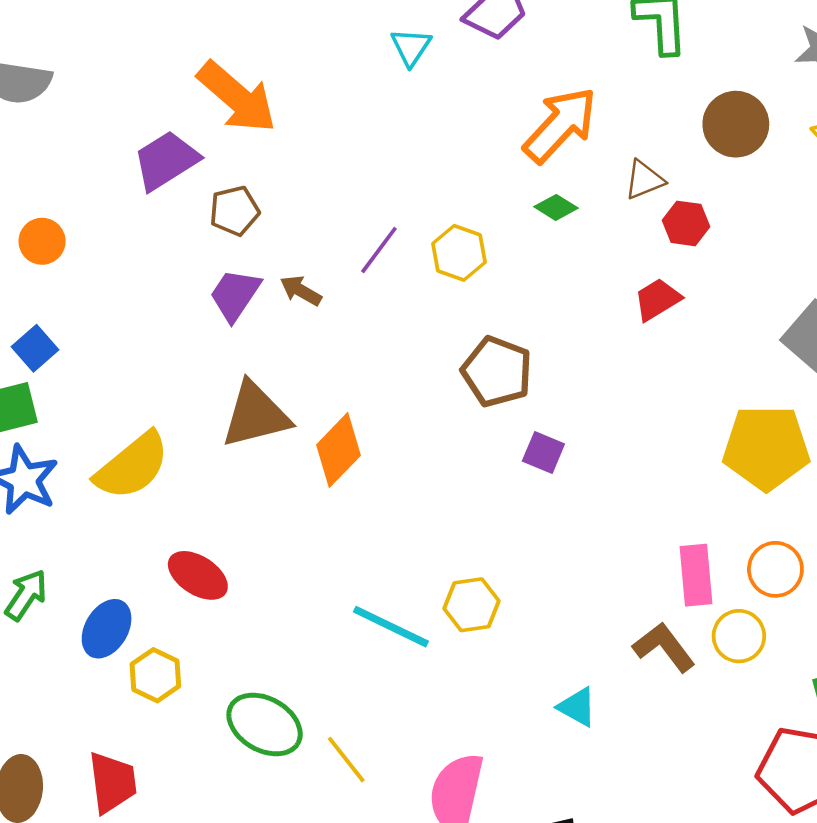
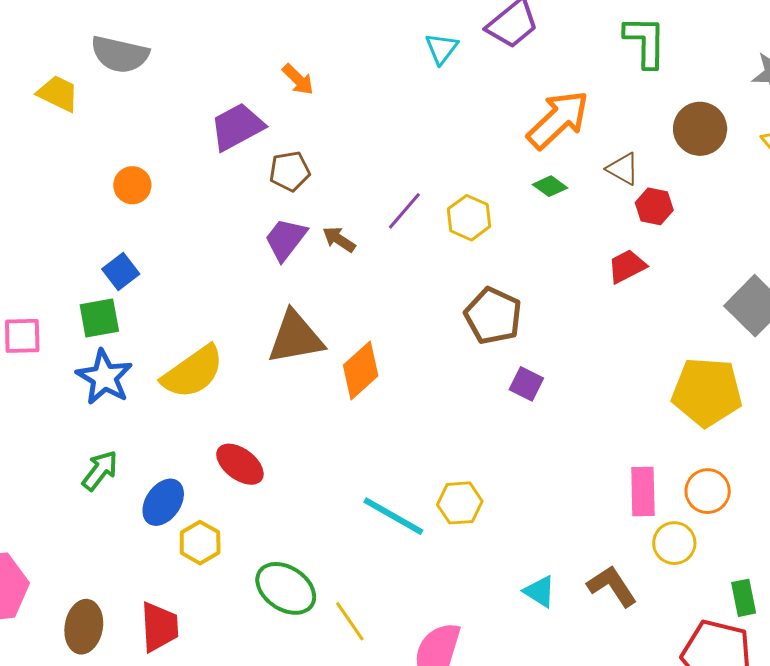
orange arrow: (237, 97) -> (298, 79), size x0.5
brown triangle: (644, 180) -> (623, 169), turned 48
brown L-shape: (664, 647) -> (612, 586), moved

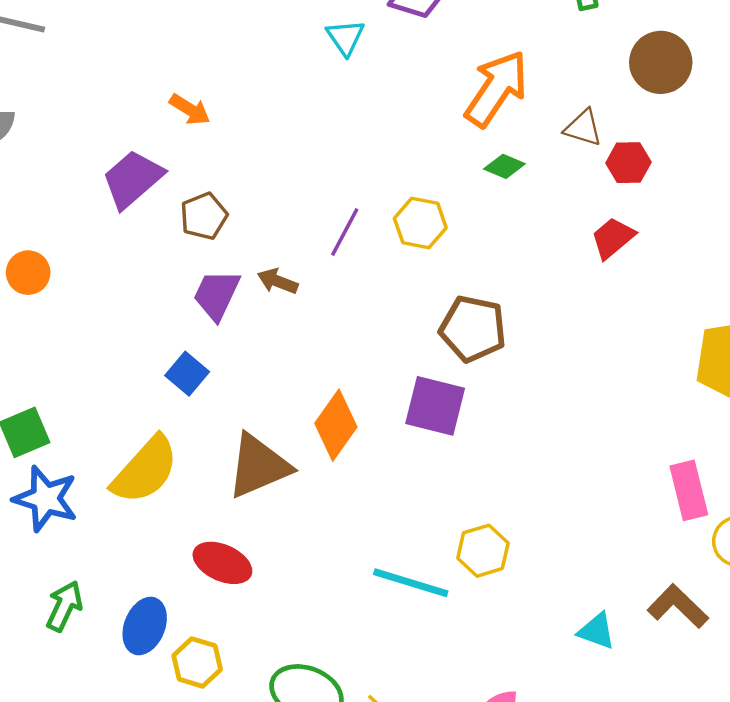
blue square: (121, 271) -> (187, 374), moved
brown triangle: (295, 337) -> (259, 466), moved
purple square: (526, 384) -> (435, 406), moved, size x1.6

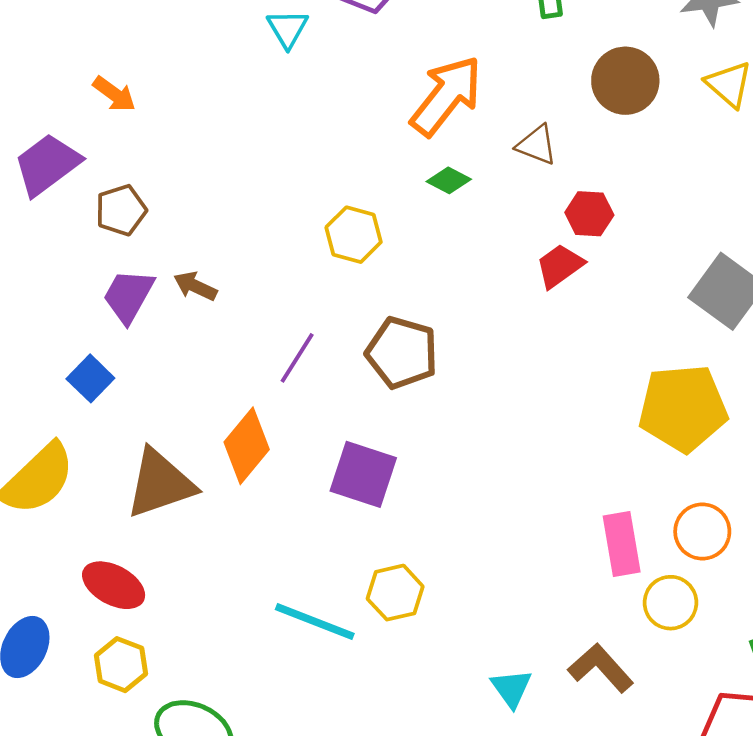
red hexagon: (628, 163) -> (589, 214), moved
purple line: (345, 232) -> (297, 358), moved
purple square: (435, 406) -> (363, 474), moved
cyan triangle: (597, 631) -> (511, 688), turned 30
yellow hexagon: (197, 662) -> (121, 665), moved

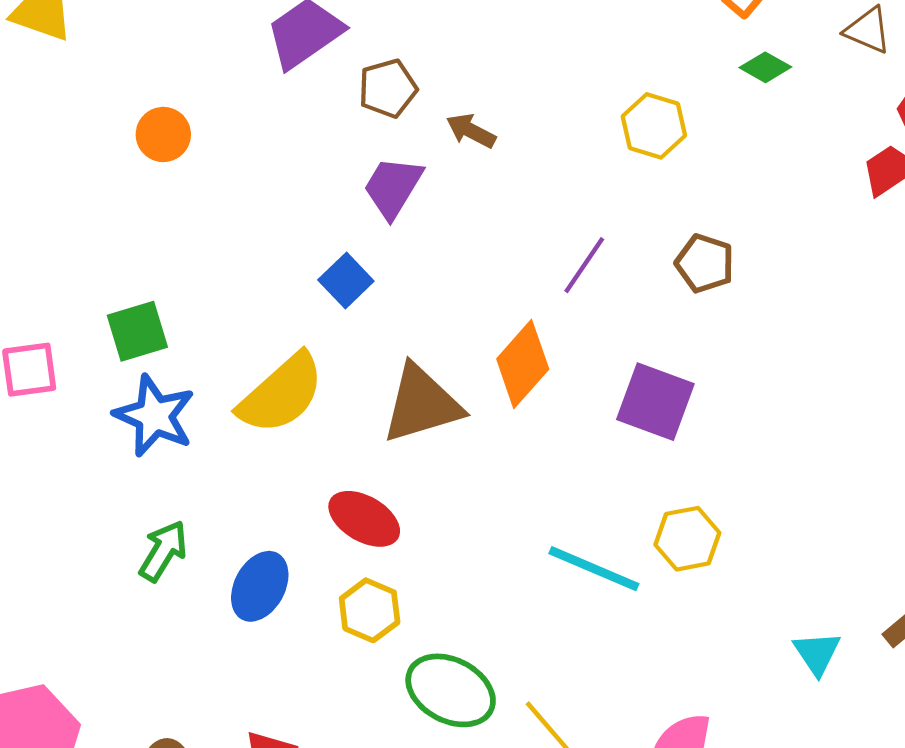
brown arrow: (195, 286) -> (471, 131), moved
brown pentagon: (402, 353) -> (705, 263), size x0.7

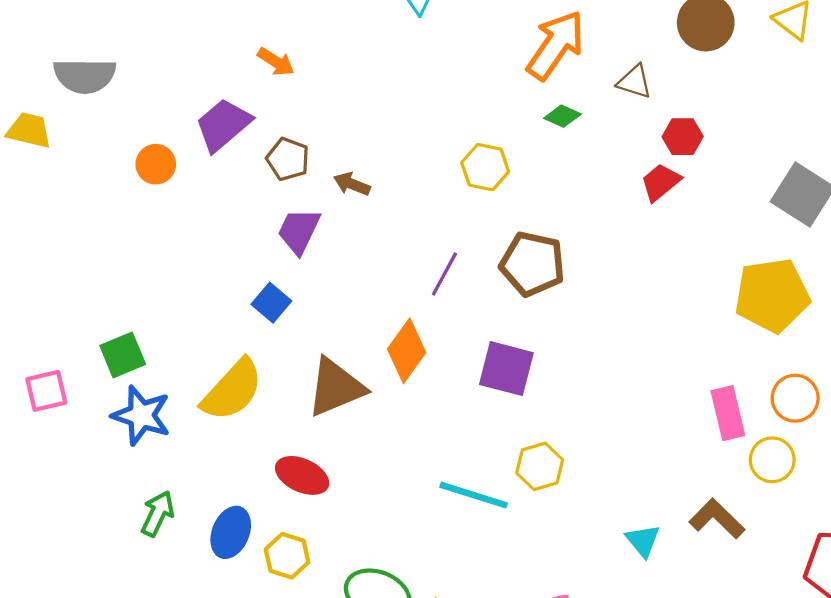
brown pentagon: (388, 88) -> (288, 159), turned -30
orange circle: (163, 134) -> (156, 164), moved
brown pentagon: (705, 263) -> (532, 264), size x1.5
yellow hexagon: (370, 610) -> (287, 556), moved

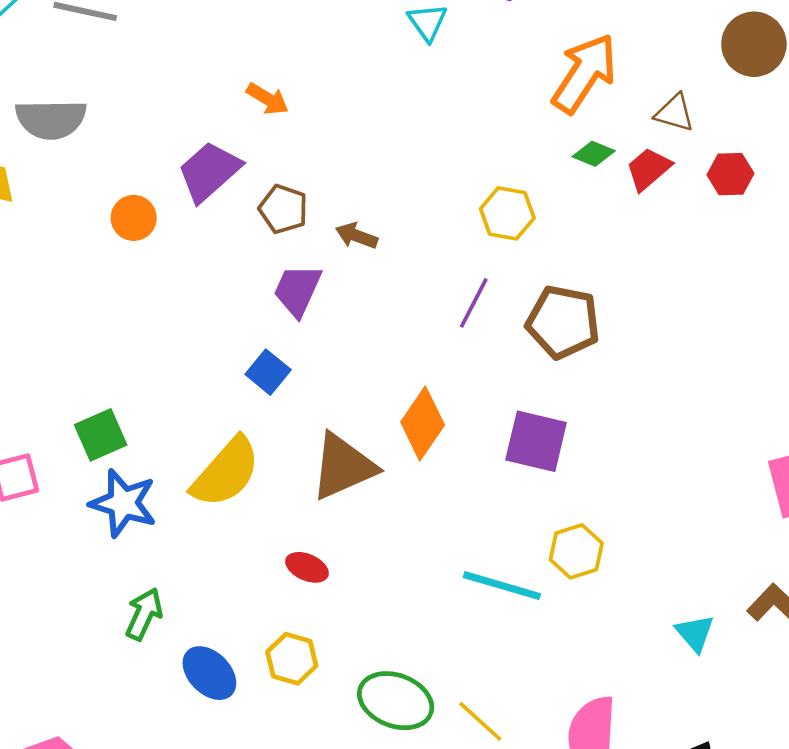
red trapezoid: (661, 182) -> (649, 169), moved
purple line: (444, 274) -> (474, 303), moved
red ellipse: (302, 475) -> (307, 567), size x0.7
blue ellipse: (231, 532) -> (209, 673), moved, turned -66

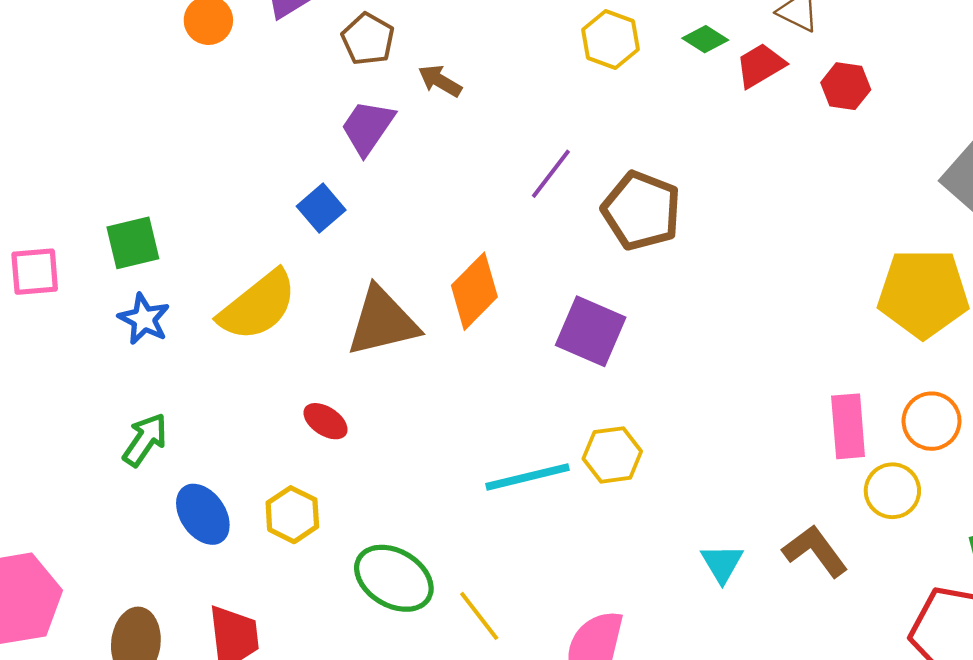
yellow hexagon: (507, 213) -> (611, 40), moved
blue star: (123, 503) -> (144, 319), size x0.7
cyan line: (502, 586) -> (528, 477), turned -40

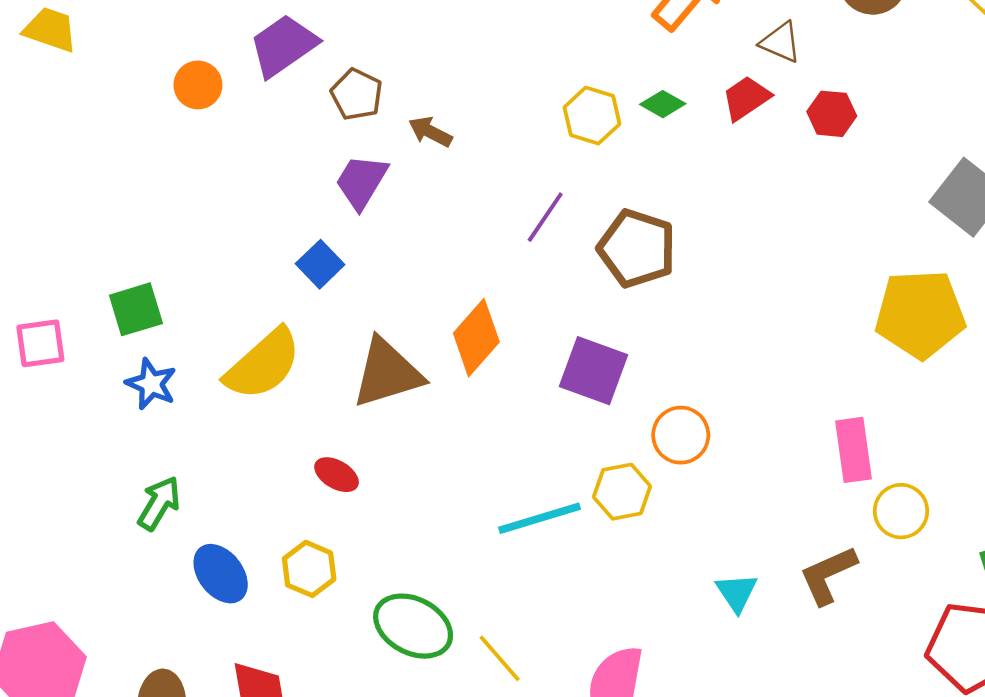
green diamond: (705, 39) -> (663, 104), moved
yellow hexagon: (611, 40) -> (592, 116), moved
orange circle: (932, 421) -> (681, 435), moved
brown L-shape: (815, 551) -> (828, 575), turned -74

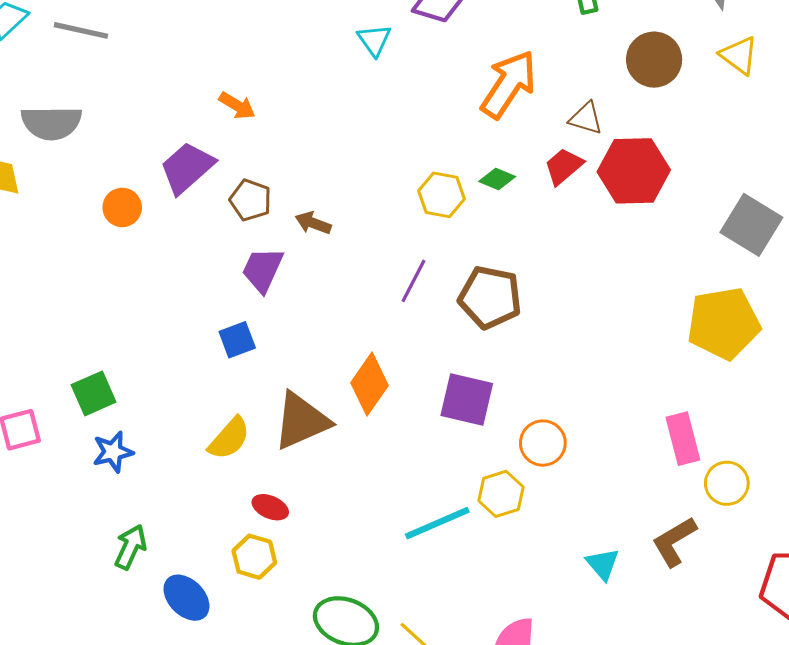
red hexagon: (832, 114) -> (634, 171), size x1.8
blue square: (320, 264) -> (237, 340), turned 30
yellow semicircle: (263, 364) -> (229, 438), moved, size x0.7
blue star: (151, 384) -> (113, 452), turned -30
yellow hexagon: (309, 569) -> (254, 557), moved

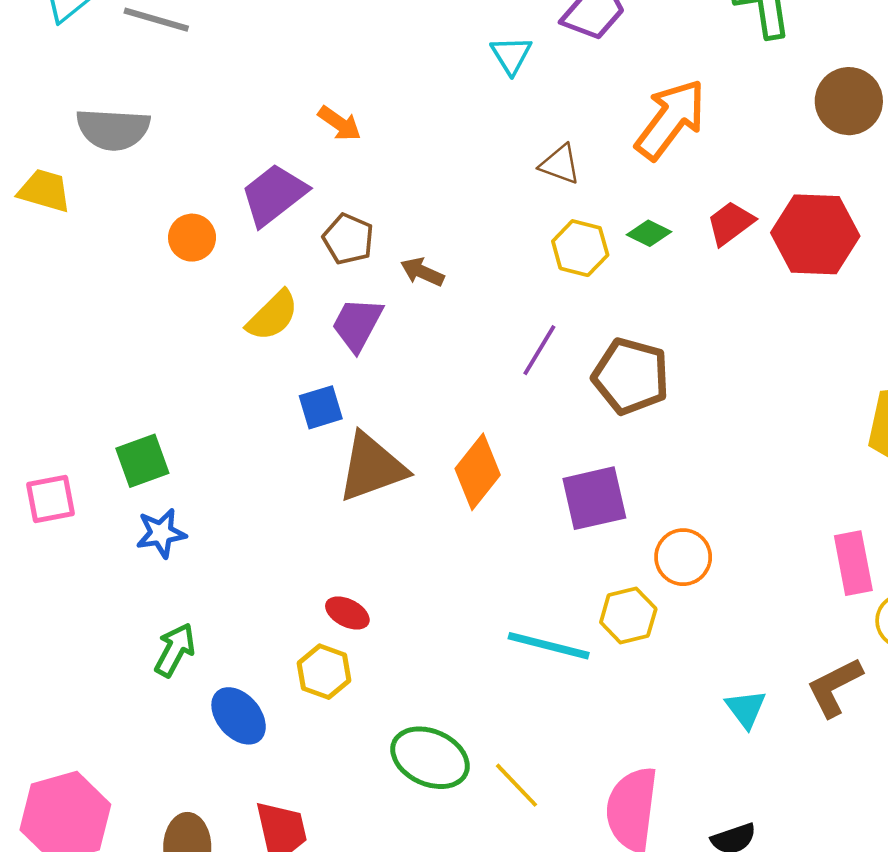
brown triangle: (586, 118) -> (560, 164), moved
purple square: (467, 399) -> (594, 498), turned -30
brown triangle: (301, 421) -> (372, 467), moved
yellow semicircle: (229, 438) -> (273, 316), moved
cyan line: (437, 523) -> (549, 646), turned 34

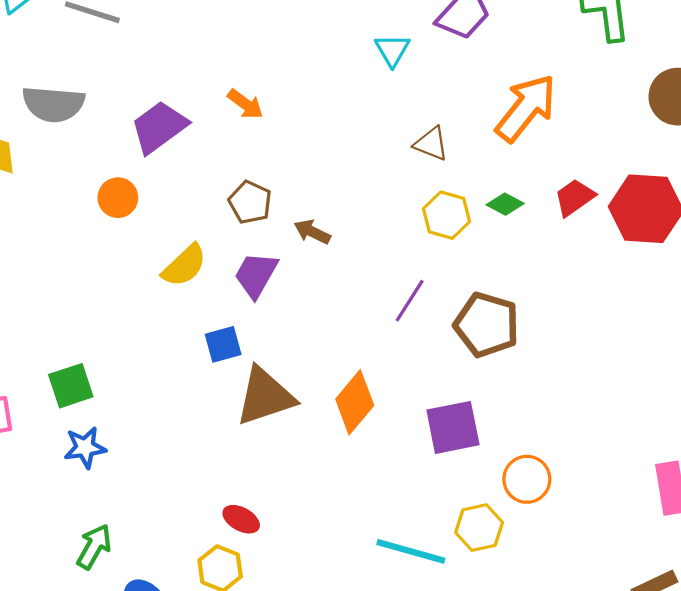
purple trapezoid: (274, 195) -> (159, 127), moved

